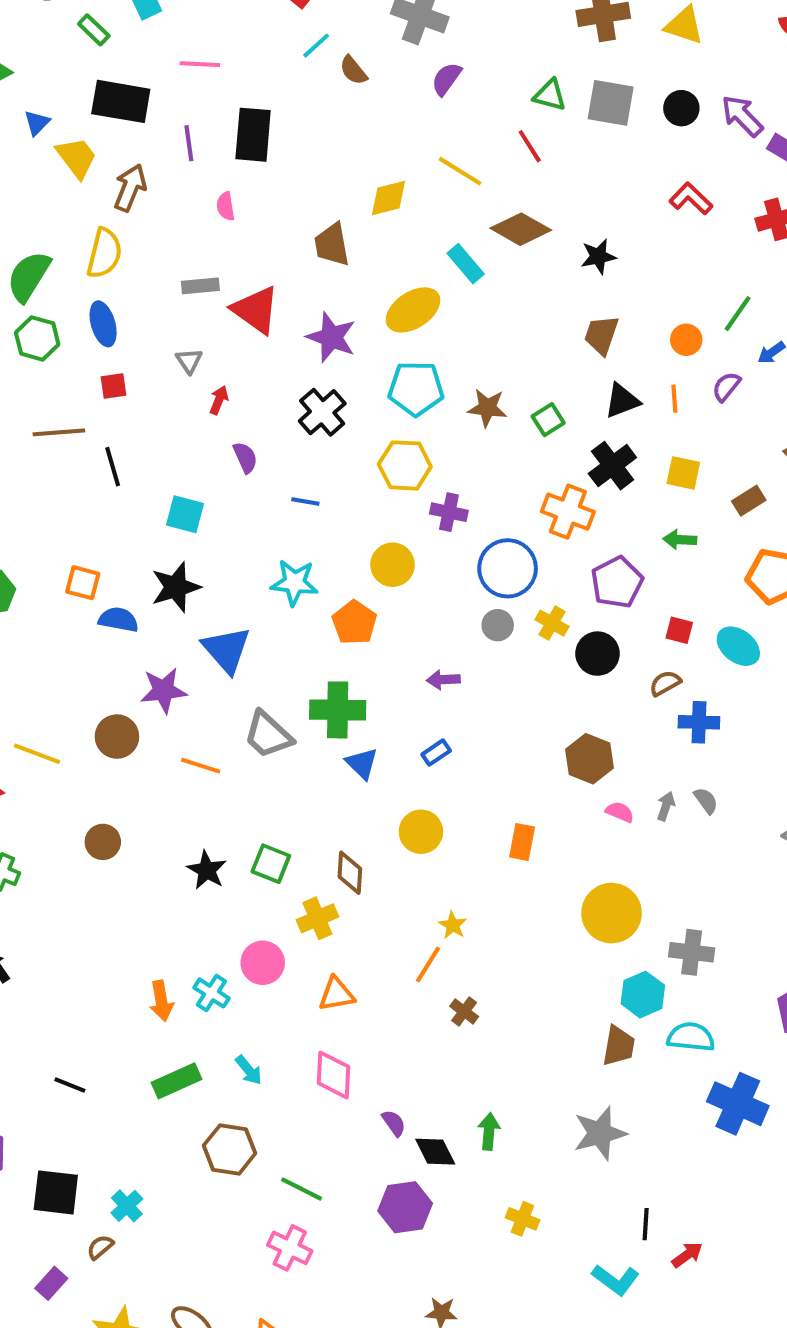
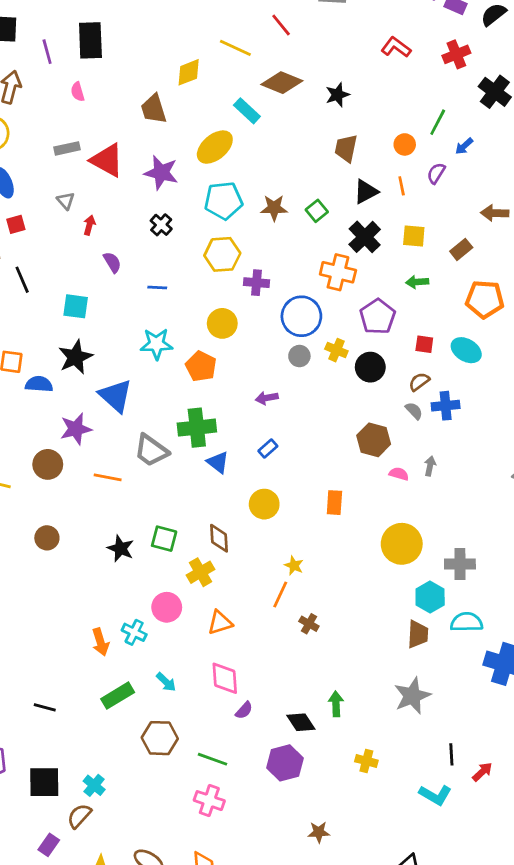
black cross: (322, 412) -> (161, 225), size x0.7
gray semicircle: (706, 801) -> (414, 411), moved
purple semicircle: (394, 1123) -> (244, 710), moved, turned 84
brown semicircle: (100, 1247) -> (79, 816), size x1.4

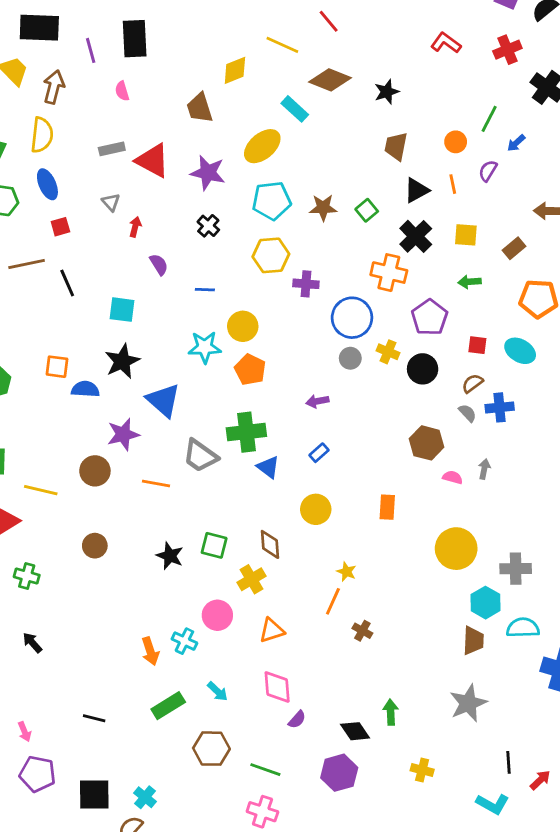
yellow circle: (222, 323) -> (243, 326), moved

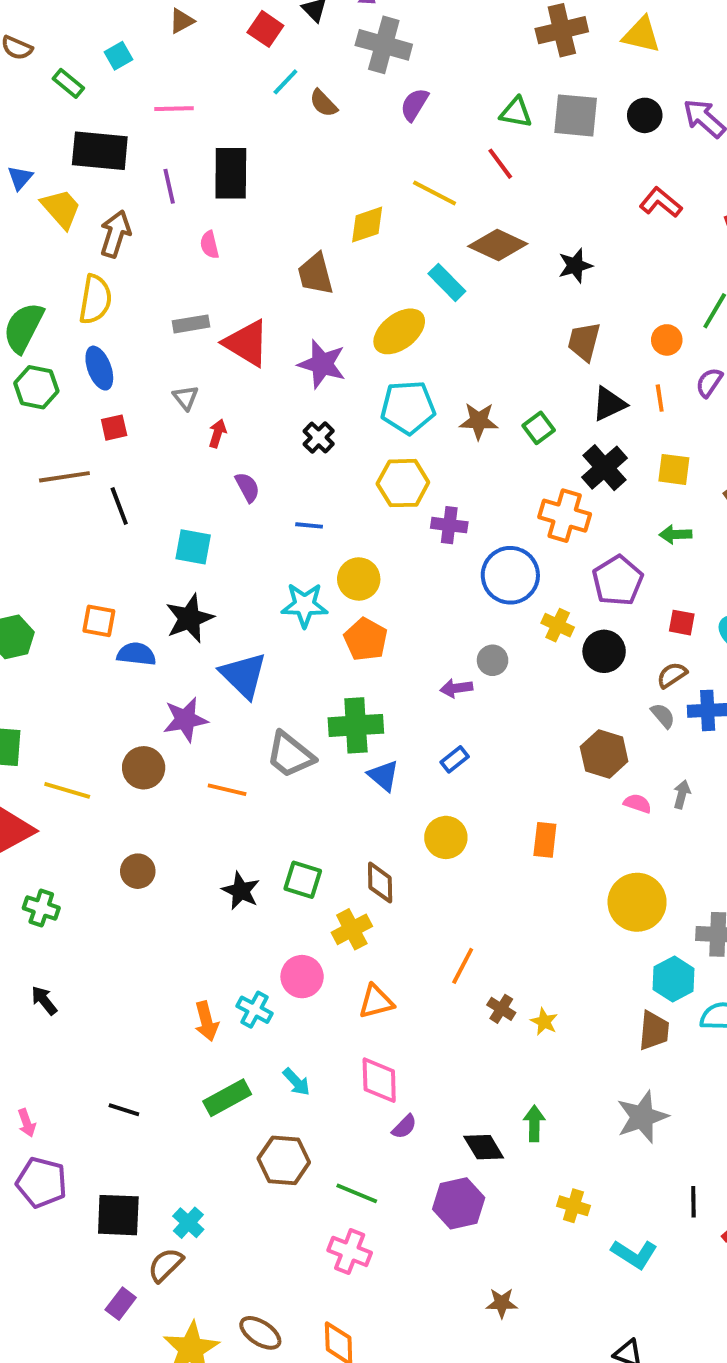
gray circle: (350, 358) -> (493, 660), moved
yellow star: (347, 572) -> (544, 1022), moved
cyan L-shape: (493, 804) -> (634, 1254), moved

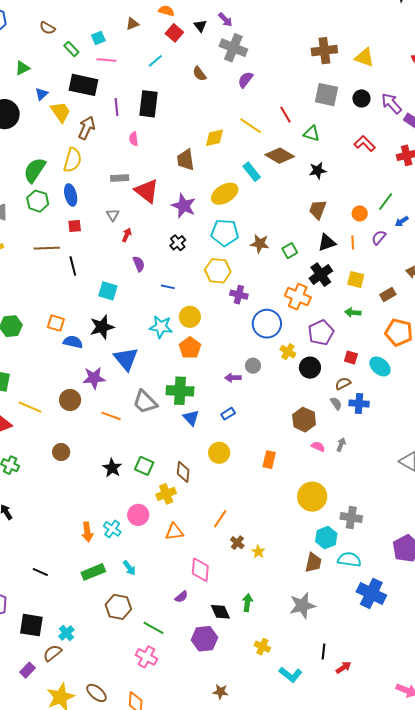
cyan line: (285, 82) -> (155, 61), moved
pink line: (174, 109) -> (106, 60), moved
green triangle: (516, 113) -> (312, 134), moved
pink diamond: (379, 1080) -> (200, 570), moved

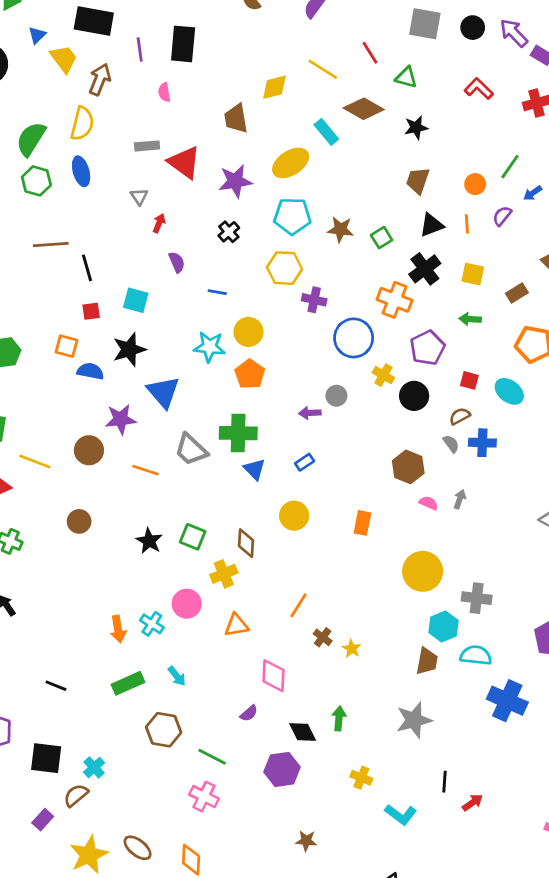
purple star: (184, 206) -> (235, 181), turned -30
red square: (75, 226) -> (91, 311), moved

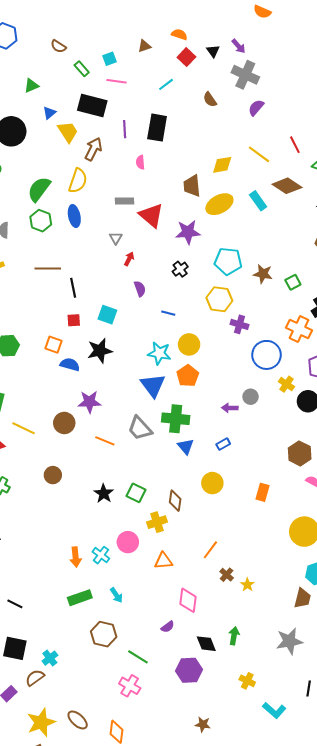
yellow ellipse: (291, 163) -> (219, 204), moved
blue triangle: (163, 392) -> (153, 385), moved
black line: (56, 686) -> (15, 604), moved

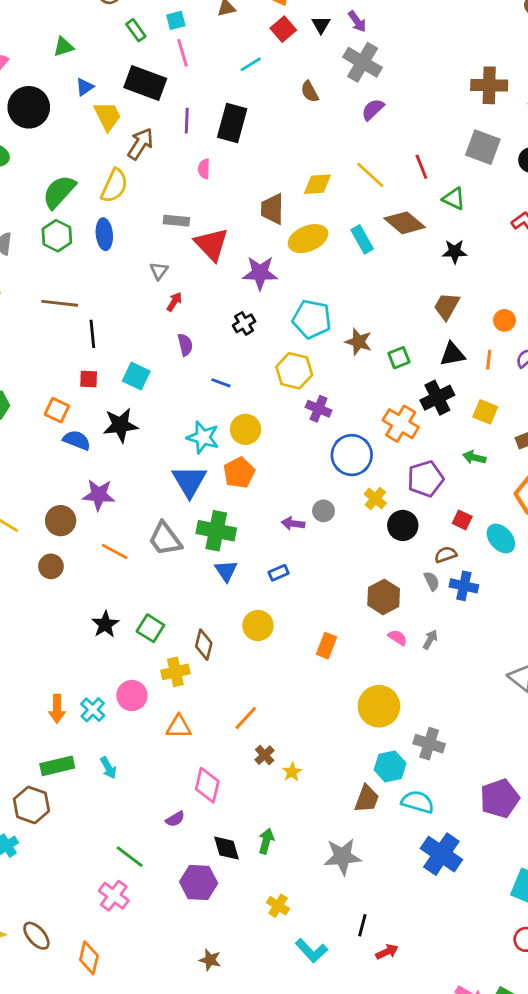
pink line: (117, 81) -> (183, 53), turned 60
brown circle: (53, 475) -> (51, 566), moved
brown hexagon: (104, 634) -> (31, 805), moved

